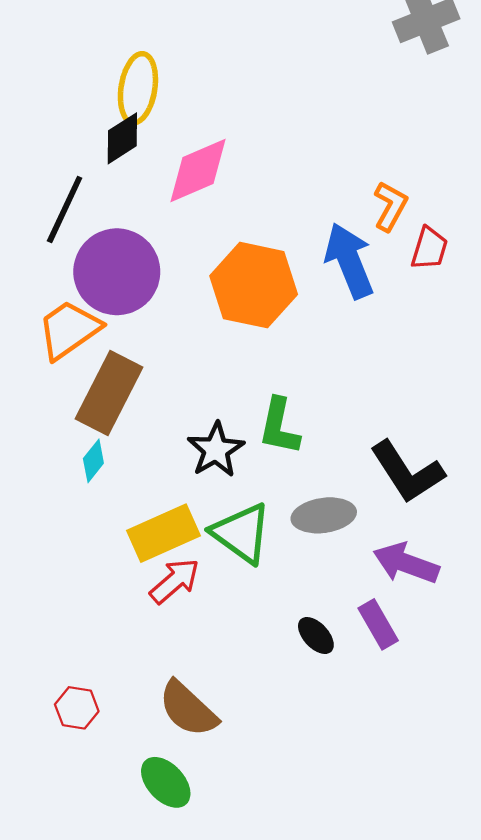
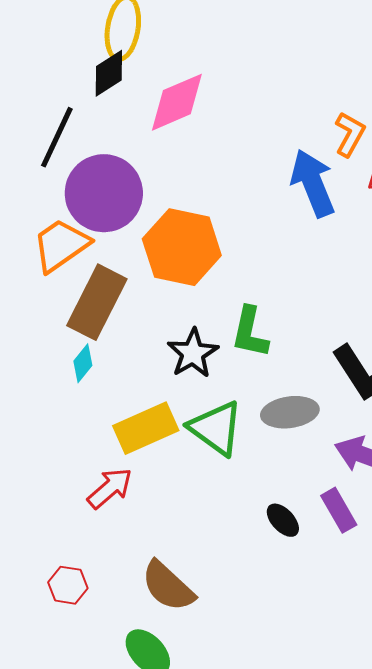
orange hexagon: (254, 285) -> (182, 247), moved
red arrow: (175, 581) -> (110, 488), moved

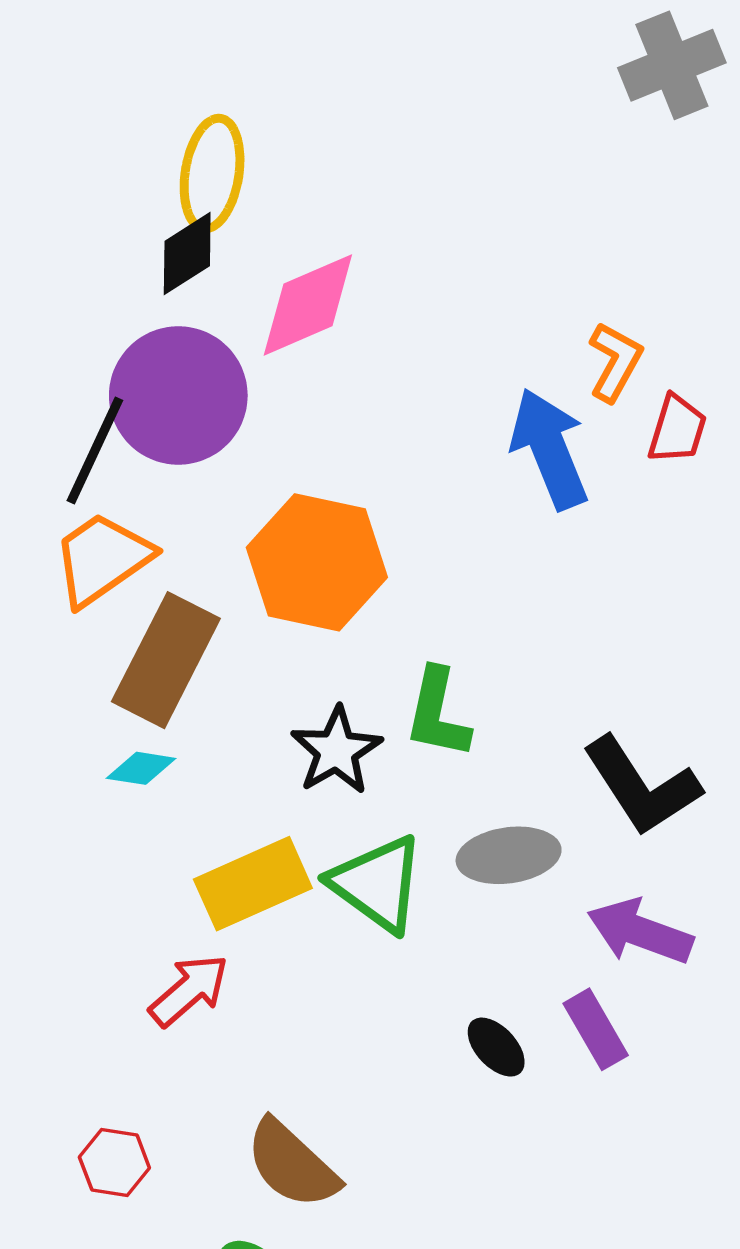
black line: (57, 137) -> (95, 451), moved
purple circle: (104, 193) -> (178, 395), moved
cyan diamond: (83, 363) -> (141, 768), turned 60

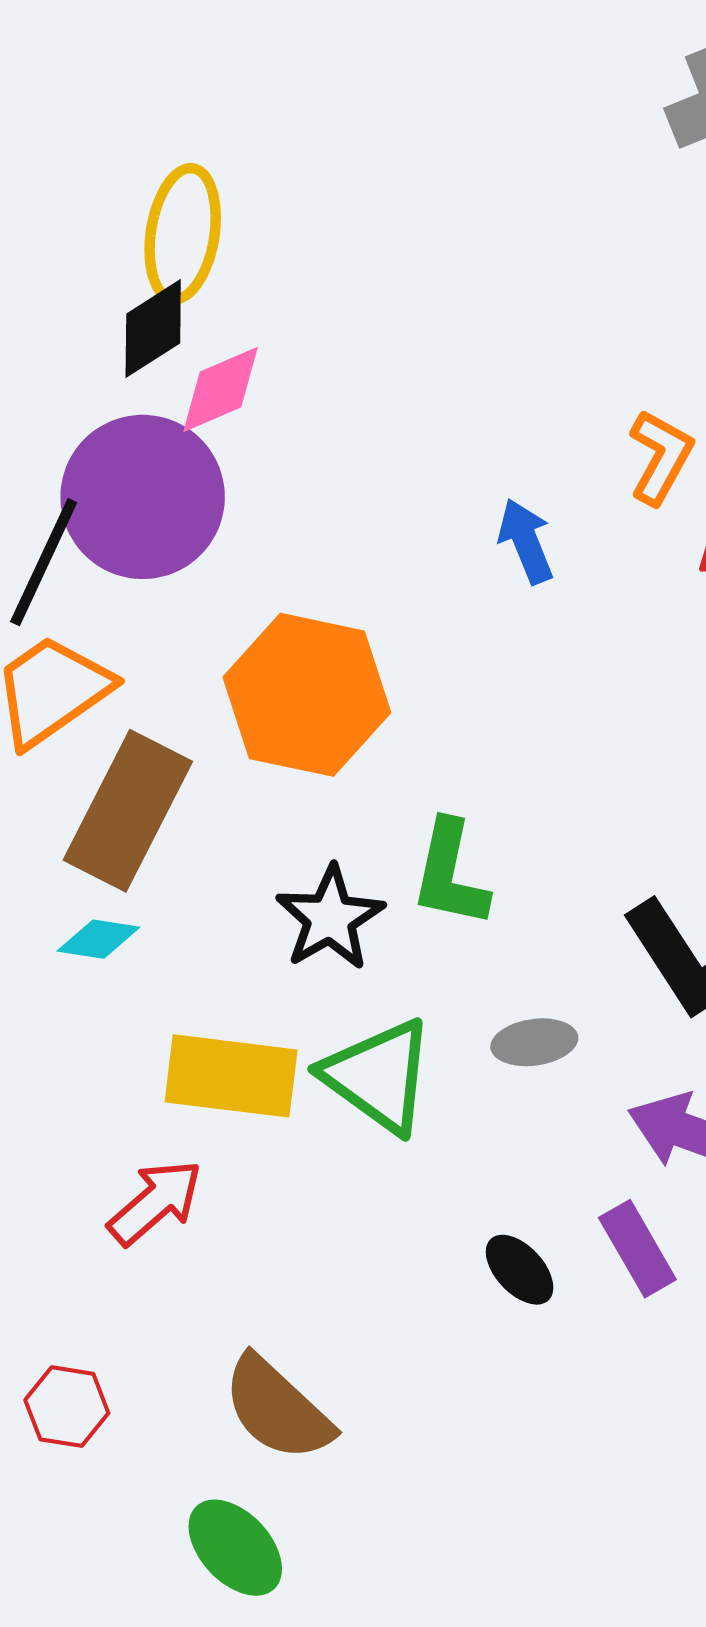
pink diamond: (308, 305) -> (221, 390), moved, size x0.7
blue arrow: (549, 449) -> (526, 541), moved, size x0.6
gray ellipse: (509, 855) -> (534, 1042), size x0.7
yellow rectangle: (253, 884) -> (231, 1076), turned 31

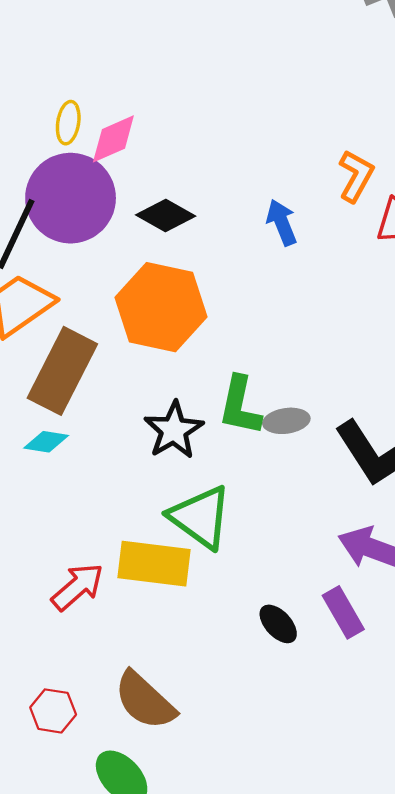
yellow ellipse: (183, 234) -> (68, 123), moved, size x0.6
black diamond: (153, 328) -> (166, 215), moved, turned 62
gray ellipse: (534, 1042) -> (286, 421), moved
yellow rectangle: (231, 1076) -> (154, 564), moved
red hexagon: (67, 1407) -> (53, 711), moved

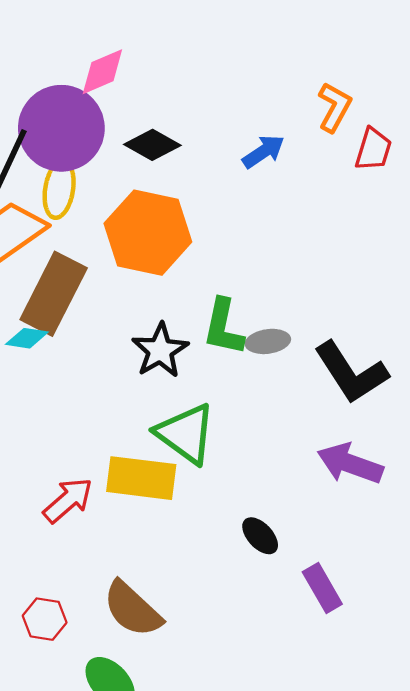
yellow ellipse: (68, 123) -> (59, 189), moved, size x1.4
blue arrow: (282, 222) -> (263, 152), turned 78
cyan diamond: (46, 442) -> (27, 338), moved
purple rectangle: (343, 612) -> (322, 588), moved

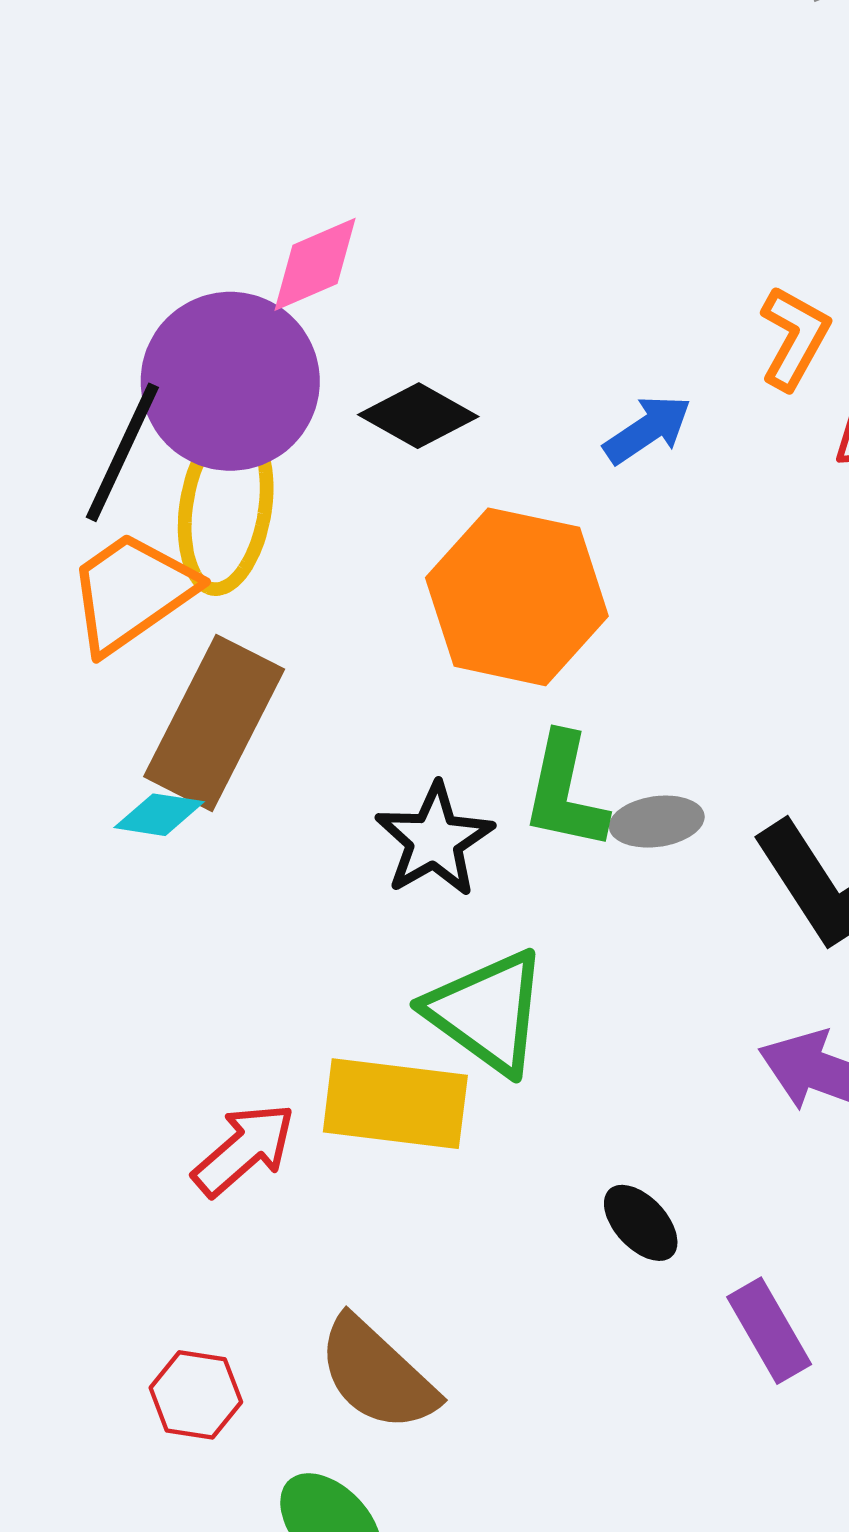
yellow ellipse: (59, 189) -> (226, 507), size x1.4
orange hexagon: (148, 233) -> (517, 597), moved

